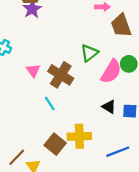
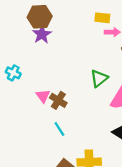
brown cross: (61, 75) -> (58, 100), moved, size x0.7

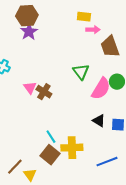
green triangle: (99, 78) -> (81, 72), turned -30
cyan line: (59, 129) -> (51, 137), moved

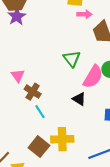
brown cross: (44, 92) -> (33, 92), moved
black triangle: (99, 121) -> (79, 99), moved
cyan line: (51, 137) -> (40, 112), moved

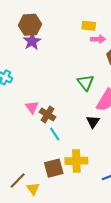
pink triangle: (18, 76) -> (32, 107), moved
black triangle: (79, 99) -> (93, 122), turned 32
brown square: (39, 147) -> (54, 168), turned 36

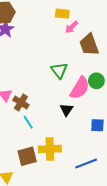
pink arrow: (98, 39) -> (72, 27), turned 136

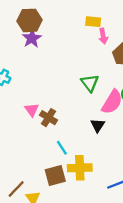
pink arrow: (72, 27) -> (103, 36), turned -56
cyan line: (28, 122) -> (62, 148), moved

